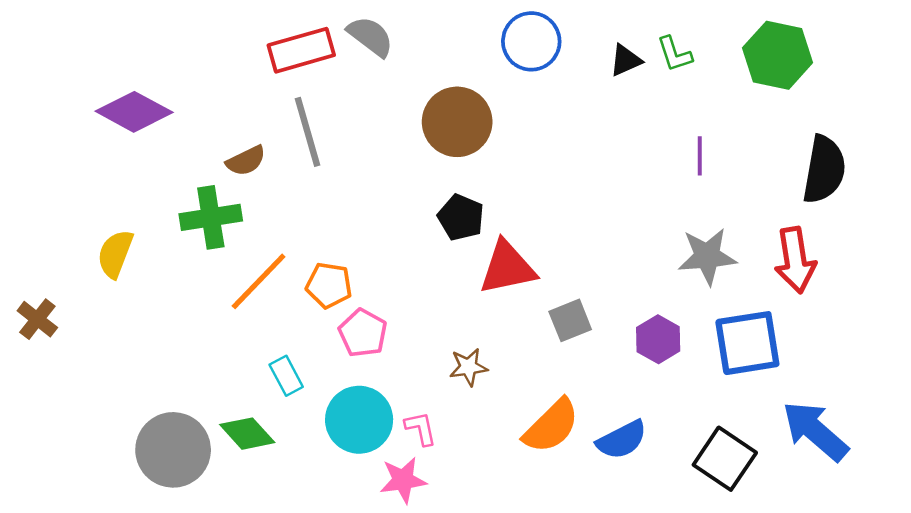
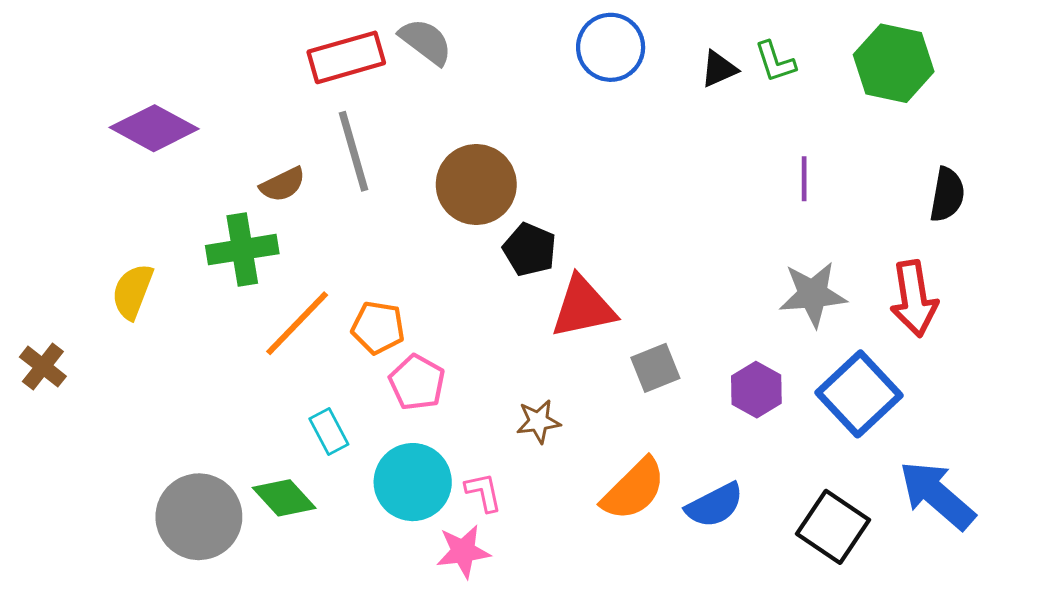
brown circle: (457, 122) -> (476, 185), moved
black semicircle: (824, 170) -> (947, 195), size x0.7
blue square: (747, 343) -> (859, 394), turned -34

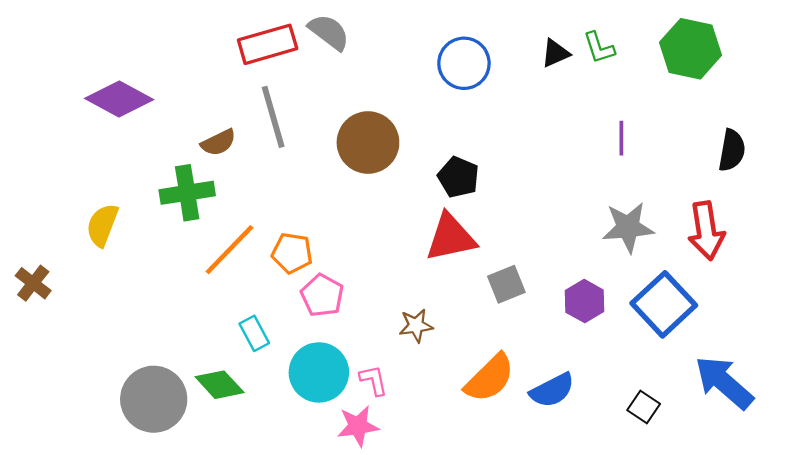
blue circle: (611, 47) -> (464, 63), moved
black pentagon: (530, 250) -> (458, 177), moved
black square: (833, 527) -> (644, 407), size x0.6

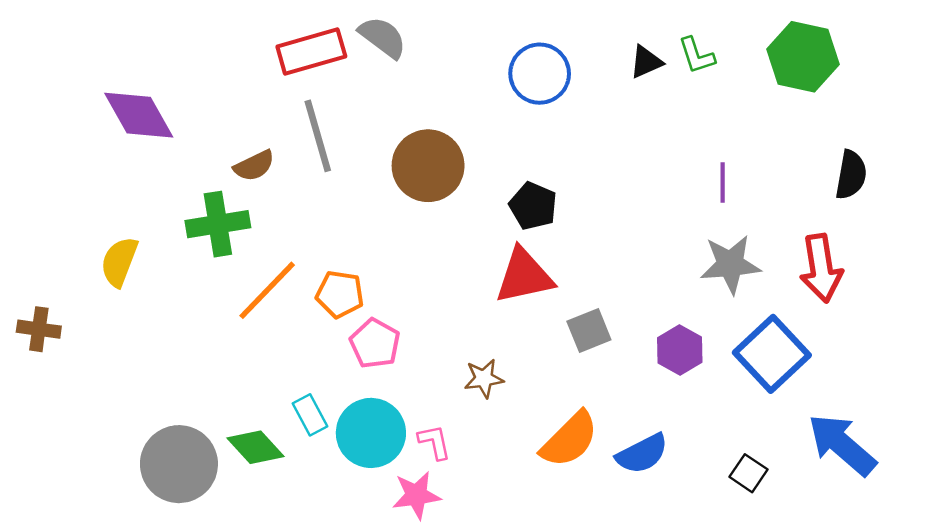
purple diamond: (119, 99) -> (139, 115), turned 32
purple line: (621, 138) -> (723, 183), moved
brown cross: (33, 283) -> (39, 329), turned -30
cyan rectangle: (254, 333) -> (310, 415), moved

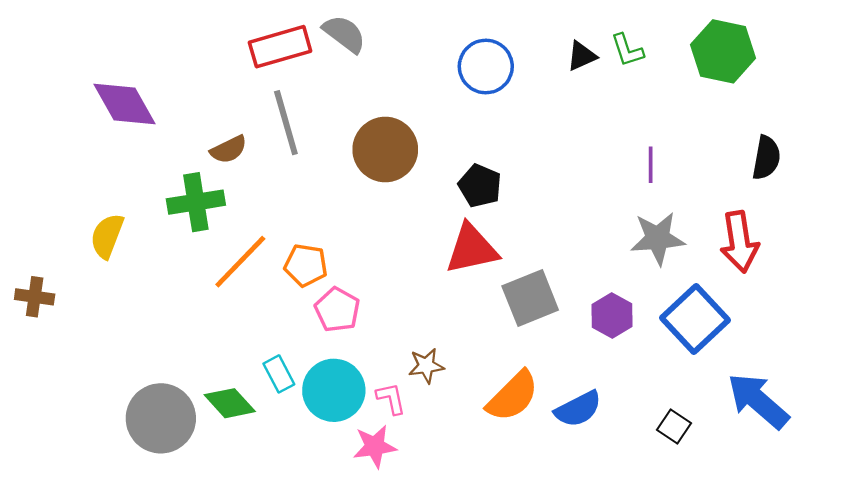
gray square: (589, 330) -> (530, 298), size x1.4
brown star: (484, 378) -> (426, 366), moved

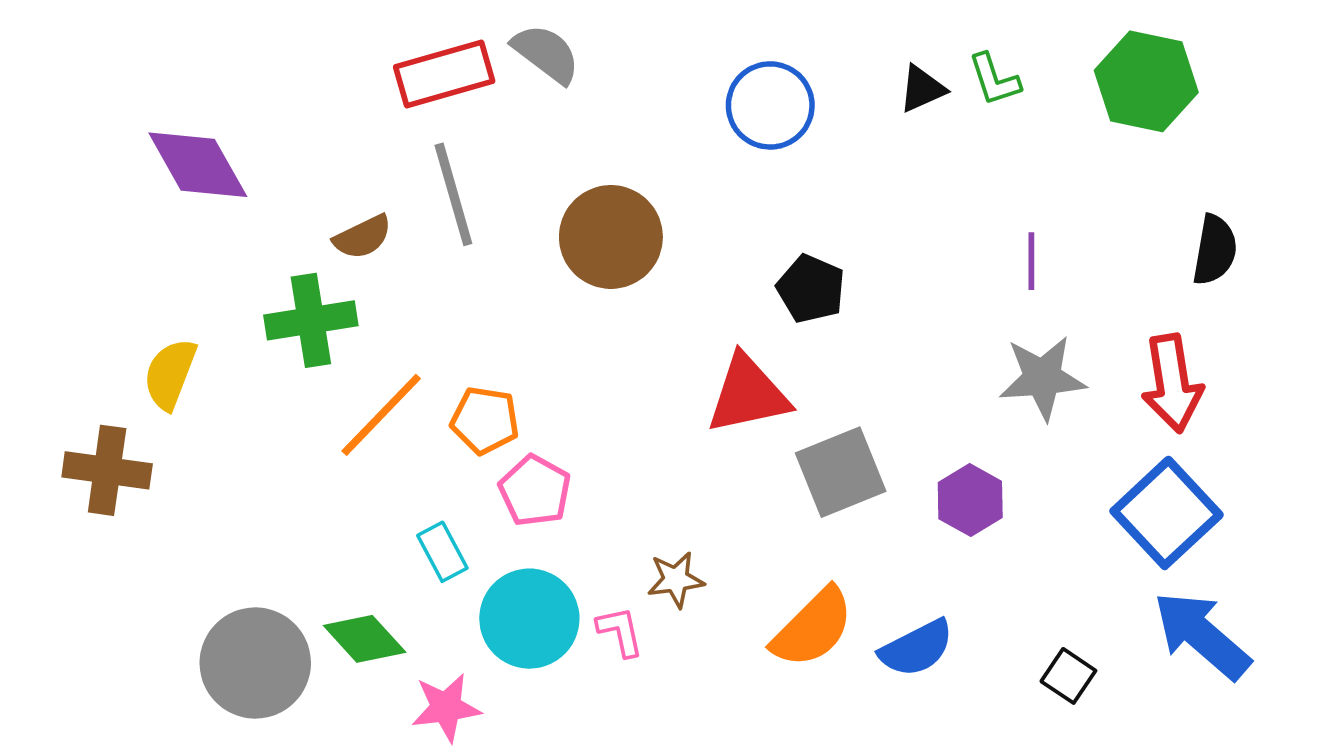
black pentagon: (480, 186) -> (811, 289), moved
brown cross: (35, 297) -> (107, 470), moved, size x1.4
blue square: (695, 319) -> (1167, 513), moved
cyan rectangle: (279, 374) -> (442, 552), moved
pink star: (375, 446) -> (446, 707), moved

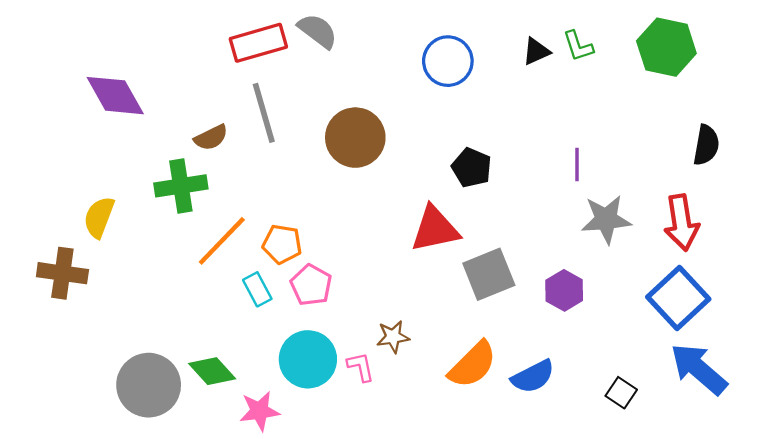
purple line: (1031, 261) -> (577, 164), moved
cyan rectangle: (442, 552) -> (257, 289), moved

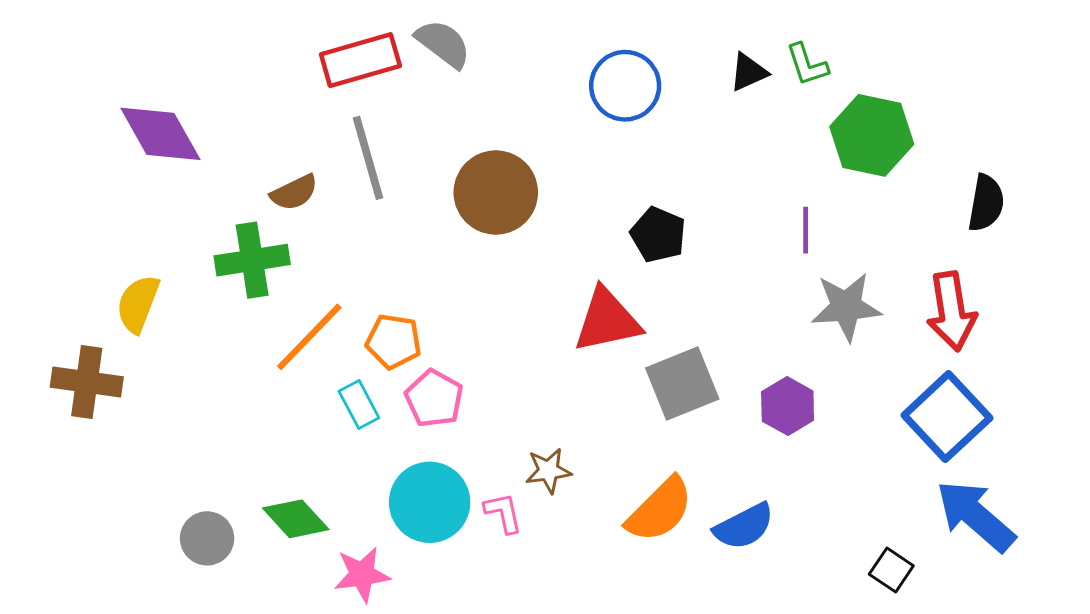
green hexagon: (666, 47) -> (872, 135), moved
gray circle: (149, 385) -> (207, 538), size x0.6
black square: (621, 393) -> (891, 570), moved

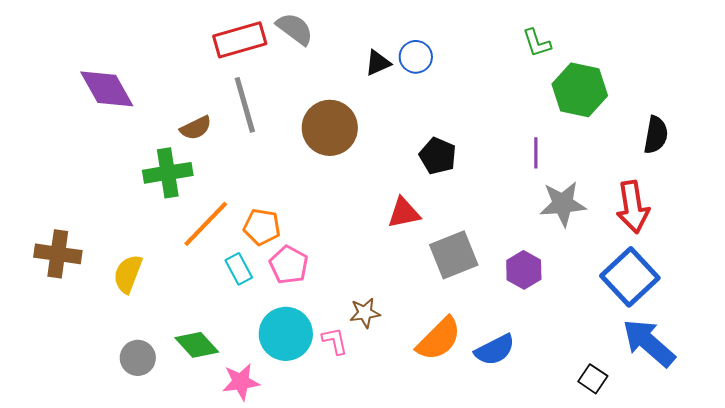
black triangle: (748, 72) -> (378, 63), moved
blue circle: (625, 86) -> (416, 57), size x0.7
yellow semicircle: (138, 304) -> (128, 274), moved
red triangle: (607, 320) -> (404, 213), size x0.7

